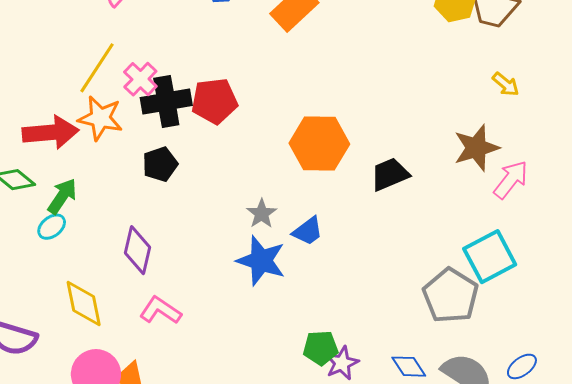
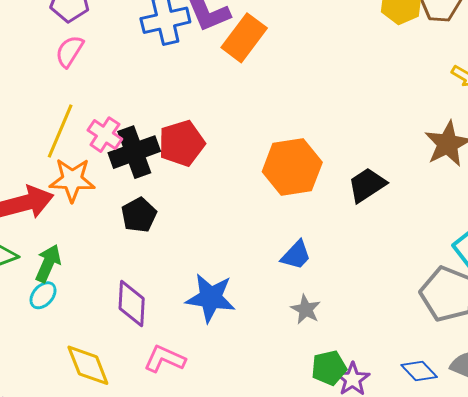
gray star: (262, 214) -> (306, 309), moved
blue star: (261, 261) -> (211, 298), moved

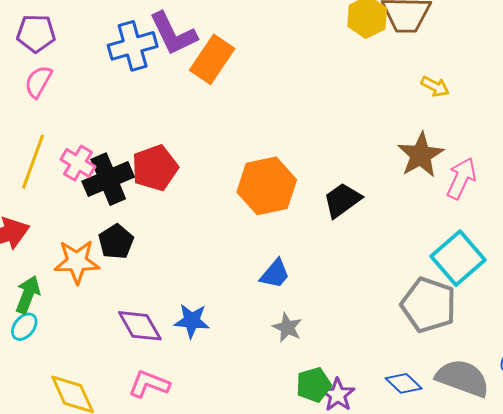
orange star: (72, 180) -> (77, 262), moved
blue star: (211, 298) -> (192, 321), size x0.7
purple diamond: (132, 304) -> (140, 326), moved, turned -30

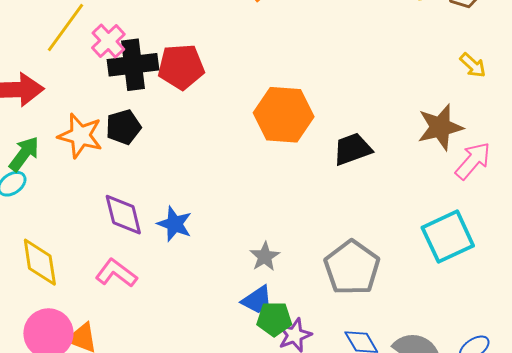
blue trapezoid: (275, 274) -> (257, 300), moved
gray pentagon: (429, 305) -> (352, 268), moved

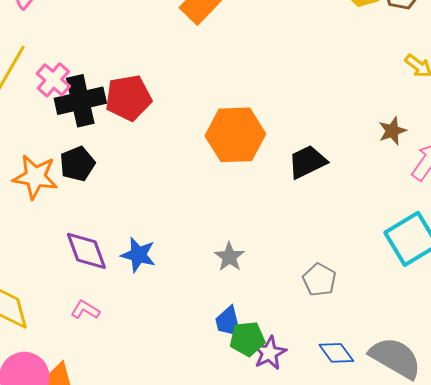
brown star: (440, 127) -> (392, 131), size x0.6
gray star: (265, 257) -> (229, 257), moved
gray pentagon: (352, 268) -> (319, 280), size x0.6
pink L-shape: (116, 273) -> (85, 310), size x0.7
blue trapezoid: (257, 300) -> (228, 322), turned 116

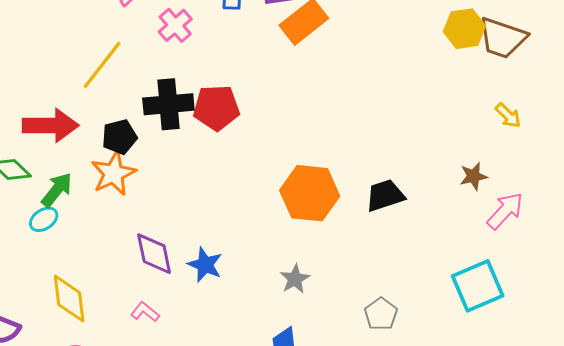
pink cross: (53, 80) -> (175, 25), moved
orange hexagon: (235, 135) -> (310, 193), moved
black pentagon: (77, 164) -> (120, 137), moved
orange star: (35, 177) -> (114, 173), turned 30

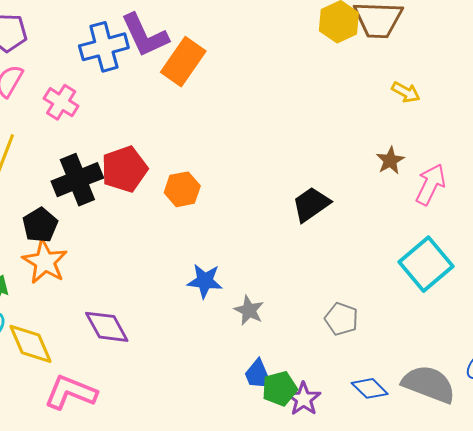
orange hexagon: (310, 193) -> (182, 189), moved, size x0.6
blue star: (205, 265) -> (205, 281), moved
yellow diamond: (69, 299) -> (31, 344), moved
pink L-shape: (145, 312) -> (71, 392), moved, size x1.8

